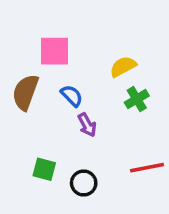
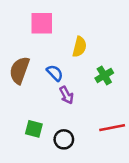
pink square: (55, 51) -> (42, 23), moved
yellow semicircle: (123, 67) -> (79, 47), moved, turned 132

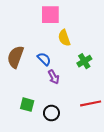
pink square: (42, 23) -> (50, 15), moved
yellow semicircle: (79, 47) -> (64, 38), turned 147

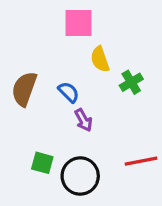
green cross: (84, 61) -> (131, 82), moved
black circle: (51, 113) -> (80, 176), size x1.5

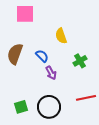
pink square: (79, 23) -> (25, 14), moved
green cross: (131, 82) -> (80, 61), moved
green square: (42, 163) -> (21, 107), moved, turned -32

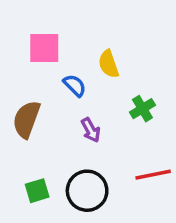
pink square: (25, 14) -> (44, 48), moved
brown semicircle: (15, 54) -> (26, 119), moved
blue semicircle: (42, 56) -> (75, 85), moved

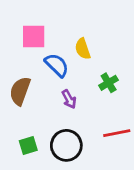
blue semicircle: (75, 85) -> (57, 65), size x1.4

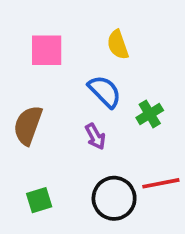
yellow semicircle: (83, 49) -> (118, 45), moved
blue semicircle: (57, 65) -> (105, 91), moved
black circle: (66, 145) -> (114, 198), moved

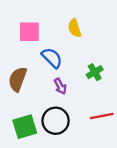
blue semicircle: (105, 91) -> (52, 58), moved
black circle: (114, 198) -> (56, 121), moved
green square: (39, 200) -> (25, 127), size x1.5

